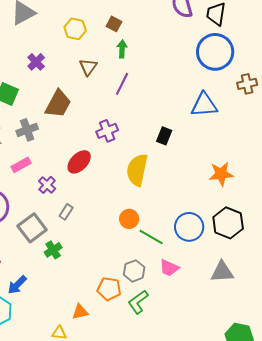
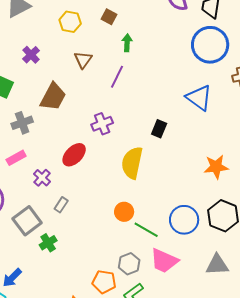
green arrow: (122, 49) -> (127, 43), moved
blue triangle: (204, 105) -> (199, 98), turned 40
pink trapezoid: (169, 268) -> (164, 261), size x1.4

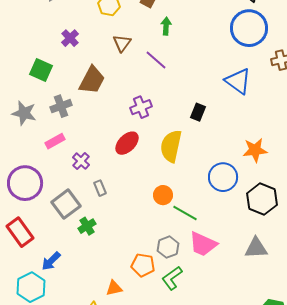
purple line: (117, 77) -> (156, 60), turned -75
red ellipse: (74, 155) -> (127, 143), moved
gray rectangle: (61, 205) -> (100, 188), turned -56
blue circle: (184, 220) -> (223, 177), moved

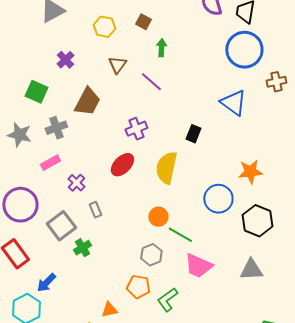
gray hexagon: (168, 247) -> (151, 255), moved

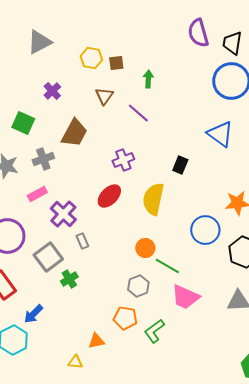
brown square: (143, 22) -> (116, 63), moved, turned -35
purple cross: (76, 183) -> (63, 214), size x1.5

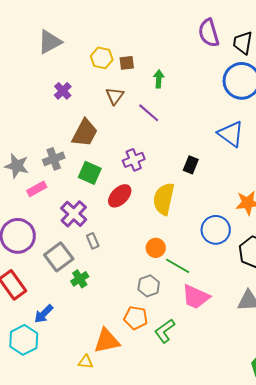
green square: (23, 123) -> (90, 173), moved
pink rectangle: (37, 194) -> (37, 189), moved
orange triangle: (96, 341) -> (107, 341), size x1.6

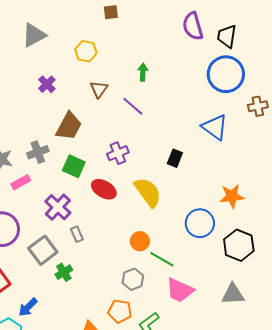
brown square: (127, 63) -> (111, 12), moved
red ellipse: (120, 196) -> (104, 189), turned 75
yellow semicircle: (164, 199) -> (148, 192), turned 132

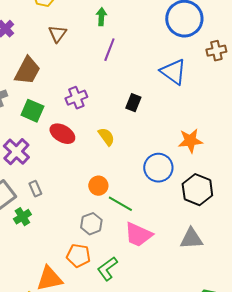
purple line: (133, 106) -> (109, 50), moved, turned 70
yellow semicircle: (148, 192) -> (106, 137), size x0.6
gray rectangle: (77, 234) -> (35, 189), moved

